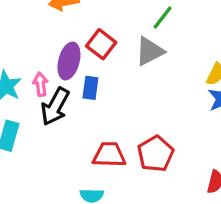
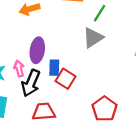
red square: (101, 44) -> (65, 79), moved
red trapezoid: (109, 155) -> (44, 112), moved

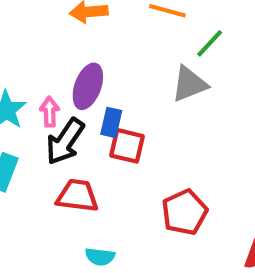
red square: (65, 79) -> (127, 146), turned -30

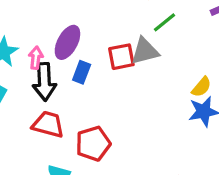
black arrow: (65, 141) -> (44, 82), turned -45
red square: (127, 146) -> (121, 57), moved, turned -32
red pentagon: (184, 212) -> (93, 144), moved

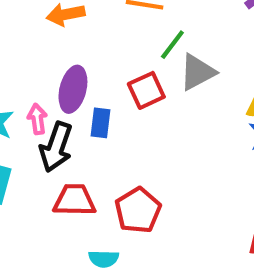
green line: (165, 22) -> (172, 45), moved
gray triangle: (145, 51) -> (197, 72), moved
black arrow: (44, 82) -> (56, 147), turned 36

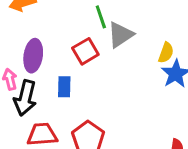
green line: (172, 45) -> (101, 17), turned -50
blue rectangle: (100, 123) -> (64, 87), moved

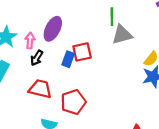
red square: (85, 51) -> (82, 52), moved
black arrow: (25, 98) -> (37, 58), size x0.6

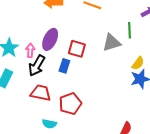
green line: (112, 17) -> (130, 30), moved
red square: (82, 52) -> (77, 49), moved, turned 30
black arrow: (37, 58) -> (37, 66), size x1.5

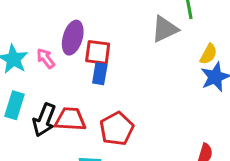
red square: (77, 49) -> (98, 52), moved
pink arrow: (30, 50) -> (46, 58), turned -32
black arrow: (37, 66) -> (44, 120), moved

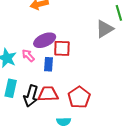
purple ellipse: (73, 38) -> (45, 40), turned 55
blue rectangle: (100, 74) -> (49, 64), moved

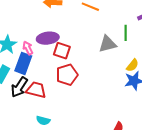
blue rectangle: (49, 64) -> (23, 63), moved, size x1.5
red pentagon: (79, 97) -> (67, 75), moved

